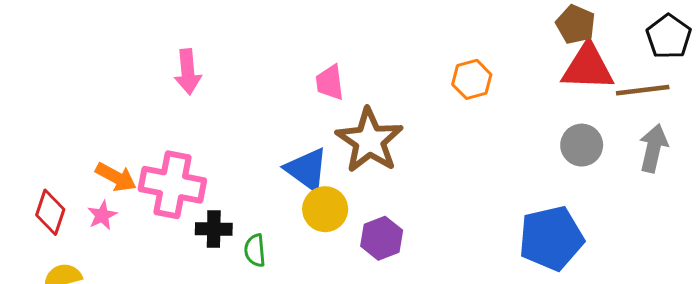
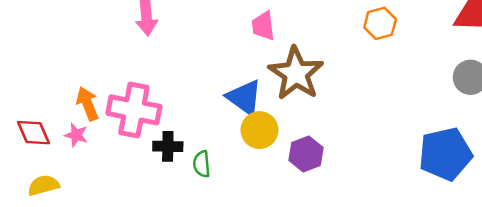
orange arrow: (116, 177) -> (87, 104), turned -140
red diamond: (50, 212) -> (33, 133), turned -42
pink star: (102, 215) -> (76, 135), turned -30

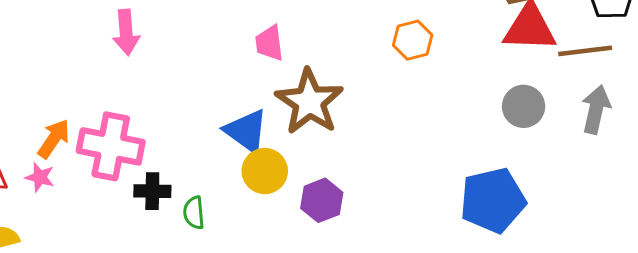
orange arrow: (87, 104) -> (54, 139), turned 56

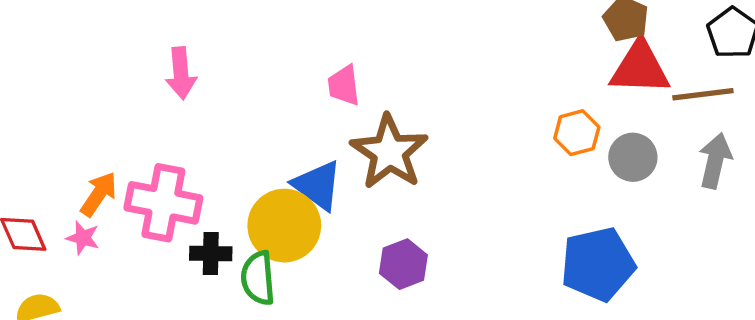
orange hexagon: (413, 40) -> (577, 133), moved
yellow circle: (265, 171) -> (284, 226), moved, size x1.4
green semicircle: (194, 213) -> (258, 278), size x1.4

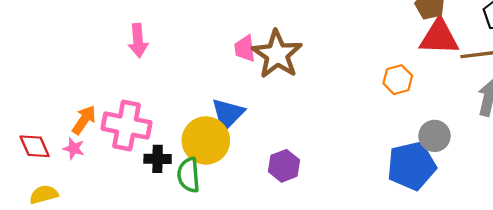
brown star: (389, 152) -> (277, 54), moved
gray circle: (633, 157) -> (435, 136), moved
blue triangle: (318, 185) -> (228, 114), turned 39

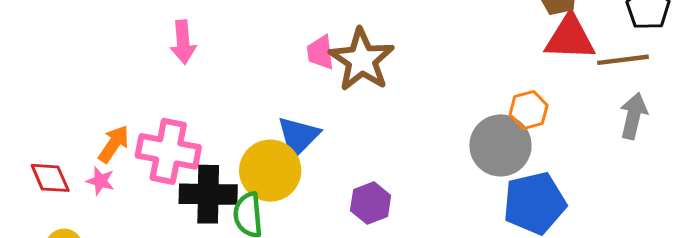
orange hexagon: (398, 80) -> (529, 110), moved
gray circle: (435, 136) -> (500, 145), moved, size x1.5
black cross: (158, 159) -> (208, 194), size x1.6

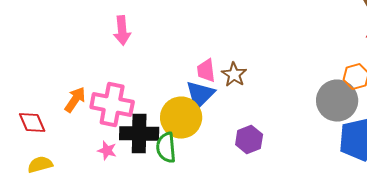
pink trapezoid: (320, 52) -> (206, 71), moved
brown star: (362, 60) -> (234, 75), moved, size x0.6
pink star: (100, 181) -> (107, 151), moved

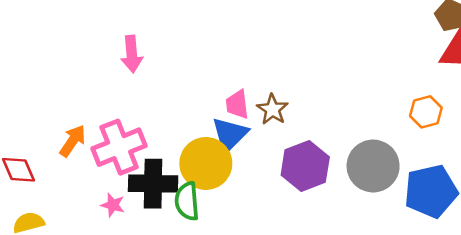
gray circle: (337, 101) -> (373, 166), moved
pink cross: (112, 105) -> (119, 147), turned -33
purple hexagon: (249, 140) -> (305, 166), moved, size x1.4

